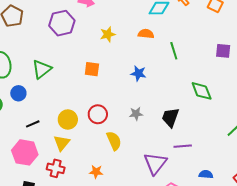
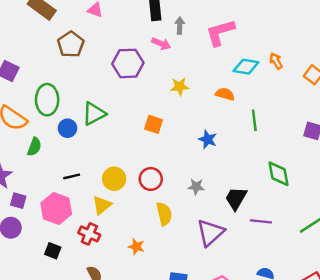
blue circle: (18, 93) -> (67, 128), moved
purple line: (183, 146) -> (261, 221), moved
purple triangle: (155, 163) -> (210, 233), moved

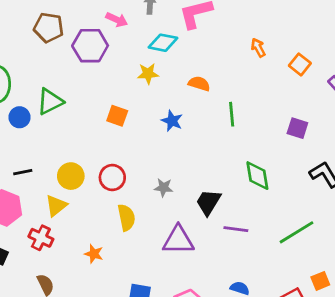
brown pentagon: (71, 44) -> (49, 28), moved, turned -30
pink arrow: (161, 44) -> (117, 20), moved
cyan diamond: (246, 67) -> (163, 43), moved
blue star: (208, 139) -> (172, 121), moved
purple triangle: (210, 233) -> (178, 240), turned 40

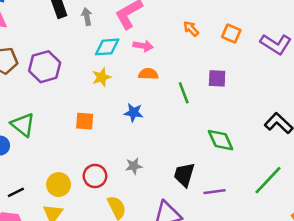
pink arrow: (117, 20) -> (143, 46), moved
green triangle: (50, 102) -> (23, 125), turned -40
purple square: (297, 128) -> (217, 78), moved
gray star: (164, 188) -> (134, 166), moved

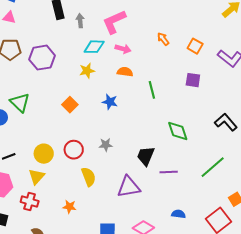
purple square: (217, 78) -> (193, 80), moved
orange square: (85, 121) -> (70, 105), turned 35

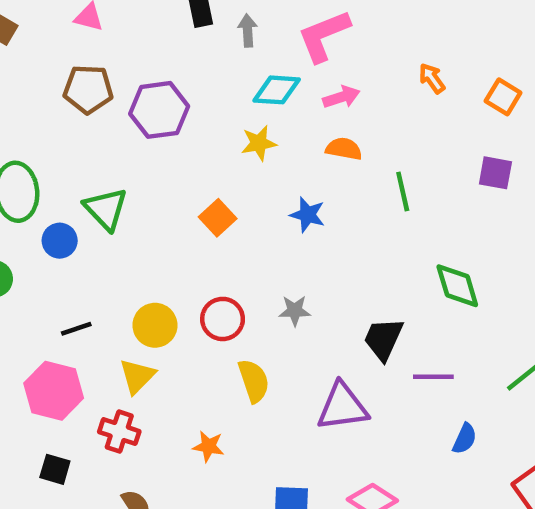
pink arrow: (123, 49) -> (341, 97), turned -35
blue semicircle: (178, 214) -> (465, 439), moved, turned 104

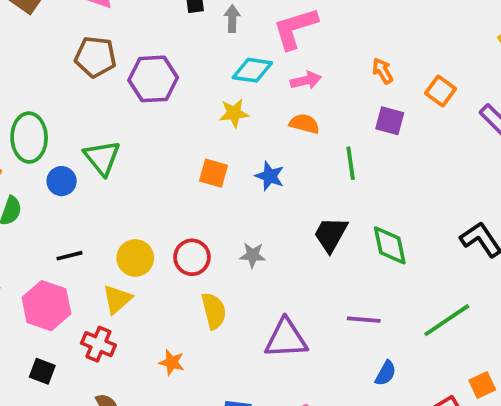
purple square: (495, 173) -> (390, 121), moved
orange square: (218, 218) -> (214, 173), moved, turned -36
black trapezoid: (383, 339) -> (331, 234), moved

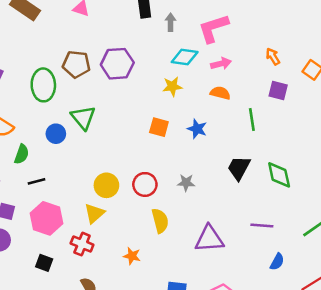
brown pentagon: (95, 57) -> (76, 64), moved
green ellipse: (29, 138) -> (43, 85), moved
black line: (69, 256) -> (37, 181), moved

